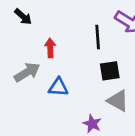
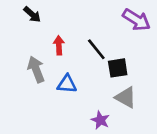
black line: (98, 37) -> (96, 49), moved, turned -35
gray arrow: (27, 72) -> (36, 69), turned -80

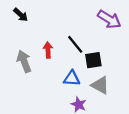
red arrow: (59, 45) -> (48, 50), moved
blue triangle: (67, 84) -> (72, 78), moved

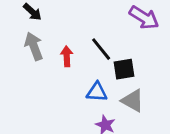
gray arrow: (24, 61) -> (34, 46), moved

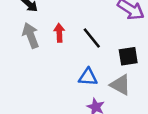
red arrow: (67, 56) -> (59, 33), moved
black square: (124, 69) -> (128, 56), moved

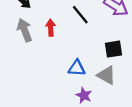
black line: (92, 38) -> (80, 15), moved

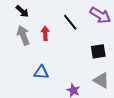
blue triangle: (77, 68) -> (41, 72), moved
gray triangle: (106, 75) -> (101, 80), moved

